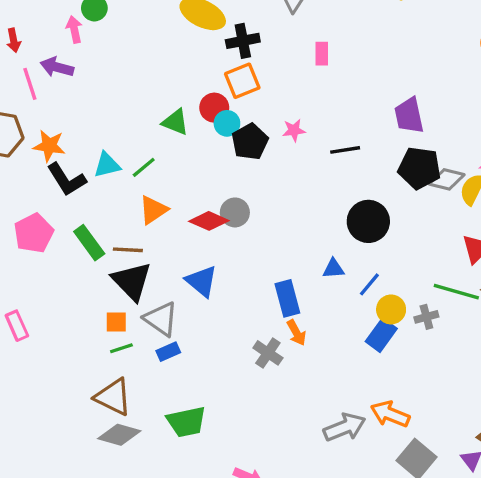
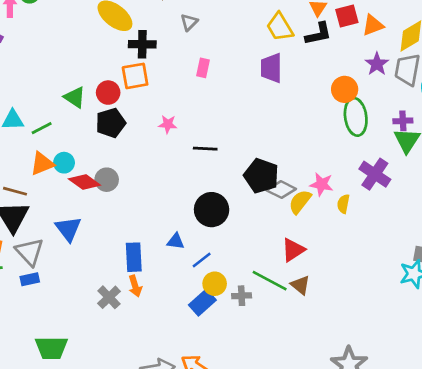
purple trapezoid: (409, 116) -> (271, 68), moved
cyan circle: (227, 123) -> (64, 163), moved
black pentagon: (250, 142) -> (111, 123), moved
green trapezoid: (186, 422) -> (51, 348), moved

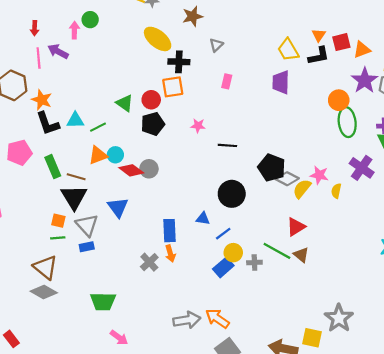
purple star: (377, 64) -> (365, 80), size x1.4

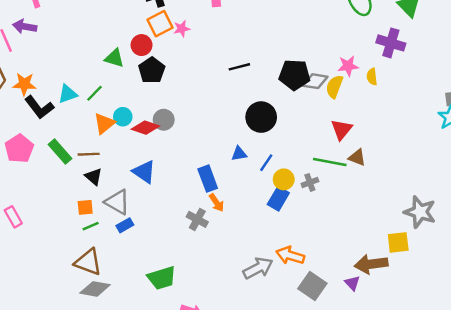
pink star: (198, 126) -> (182, 29), moved
black triangle: (74, 197) -> (94, 177), size x0.6

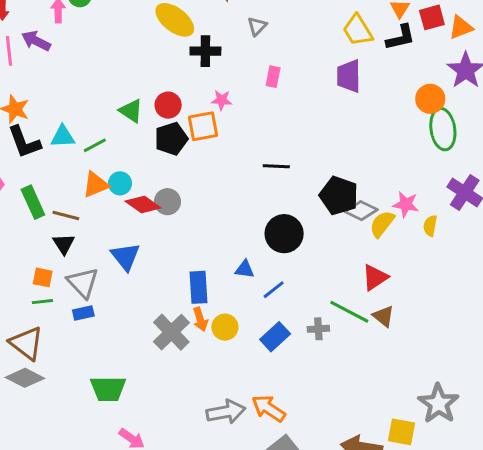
orange square: (160, 24) -> (203, 126), moved
yellow circle: (284, 179) -> (225, 327), moved
gray cross: (197, 219) -> (171, 332), size x1.4

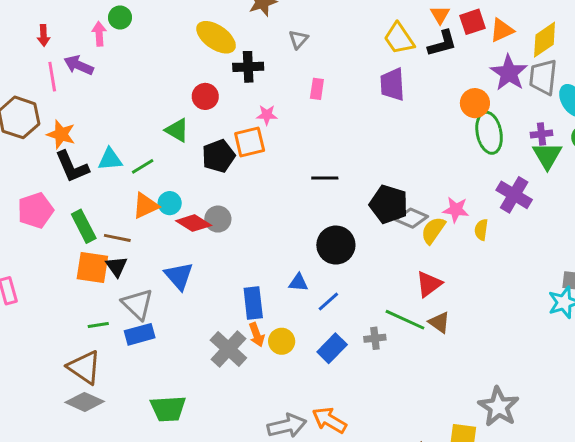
red circle: (168, 105) -> (205, 96), moved
orange square: (43, 277) -> (92, 267), moved, size x1.6
blue rectangle: (83, 313) -> (140, 334), size x1.4

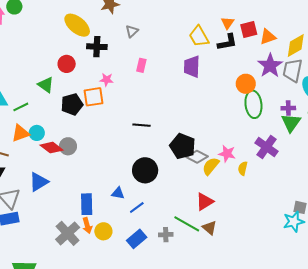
blue triangle: (179, 276) -> (39, 182), turned 35

